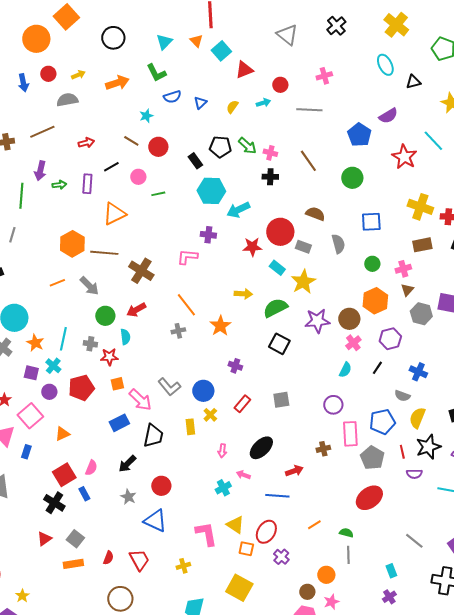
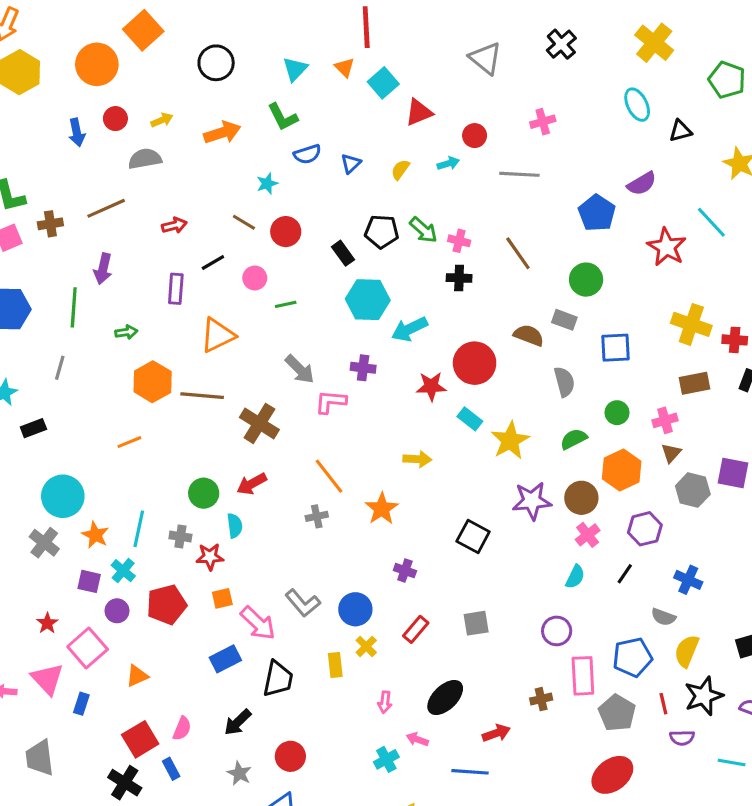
green arrow: (59, 185) -> (126, 332), moved
gray rectangle: (303, 247) -> (564, 320), moved
gray arrow: (89, 286) -> (300, 369), moved
green semicircle: (275, 308) -> (574, 439), moved, size x0.7

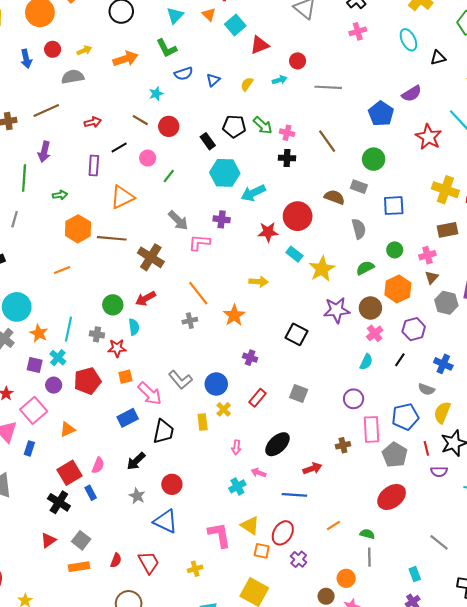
pink cross: (543, 122) -> (358, 31), moved
green line: (286, 304) -> (169, 176), turned -40
gray square: (476, 623) -> (299, 394), turned 30

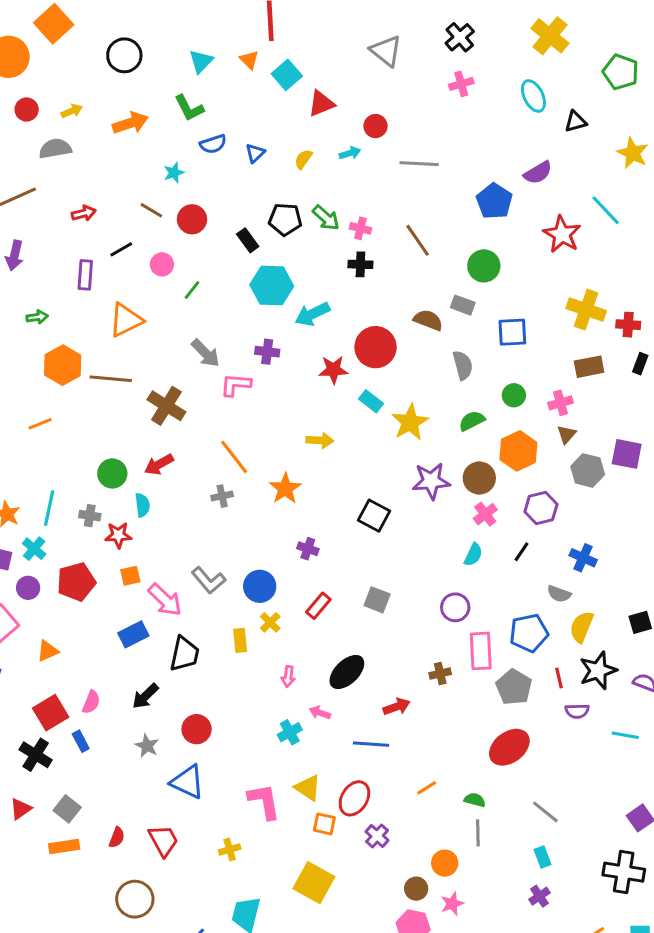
gray line: (439, 542) -> (545, 812), moved

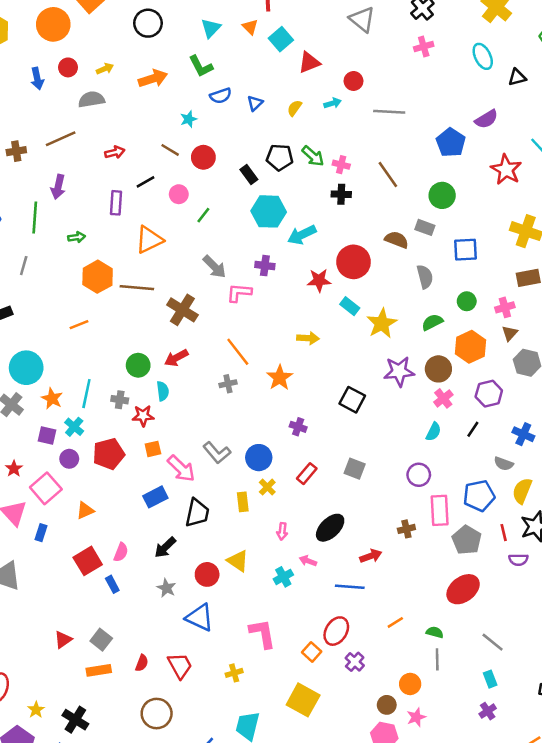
black cross: (36, 755) -> (75, 720), moved
yellow triangle: (308, 788) -> (238, 561), moved
orange square: (324, 824) -> (312, 652), turned 30

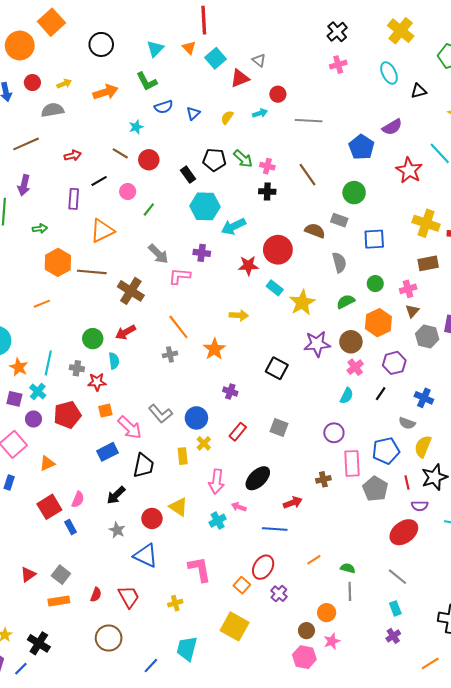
gray triangle: (362, 19) -> (259, 60), moved, size x0.6
pink arrow: (282, 531) -> (217, 481), size x1.6
red ellipse: (463, 589) -> (404, 532), moved

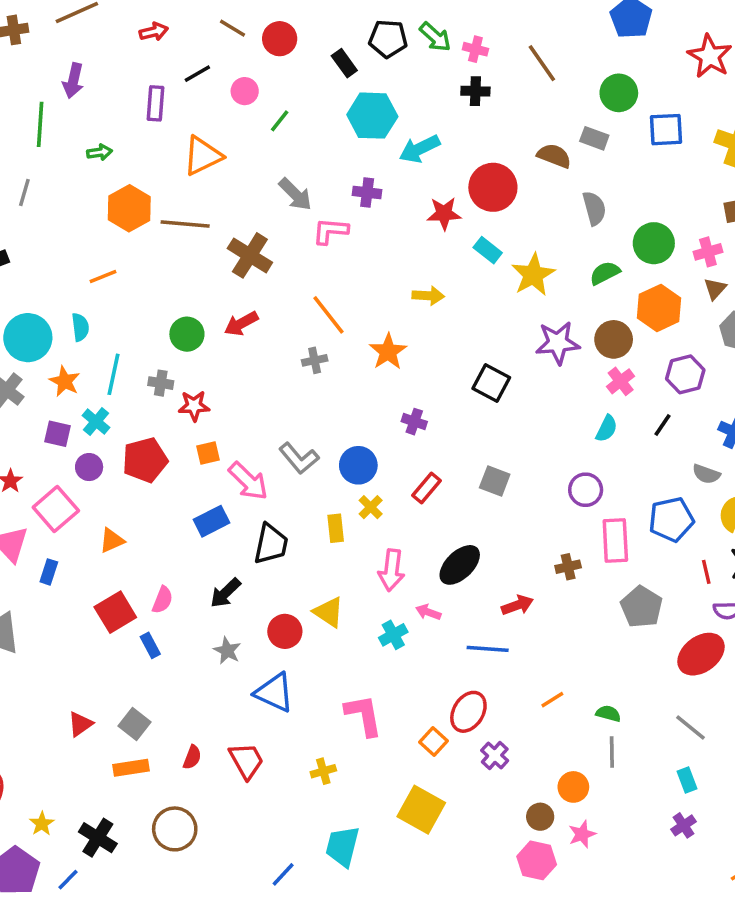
blue square: (374, 239) -> (666, 130), moved
green circle: (375, 284) -> (654, 243), size x1.5
cyan semicircle: (114, 361) -> (80, 327), moved
gray pentagon: (375, 489) -> (642, 607), moved
brown circle: (109, 638) -> (175, 829), moved

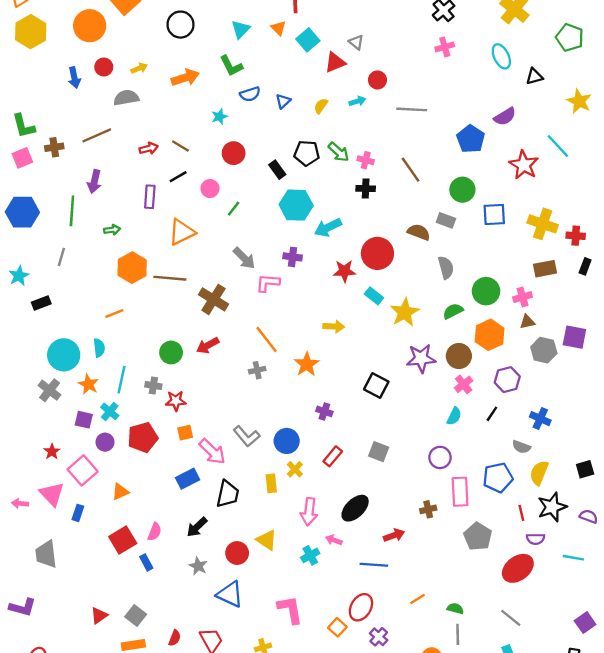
brown line: (232, 28) -> (180, 146), moved
brown triangle: (715, 289) -> (527, 322), turned 35

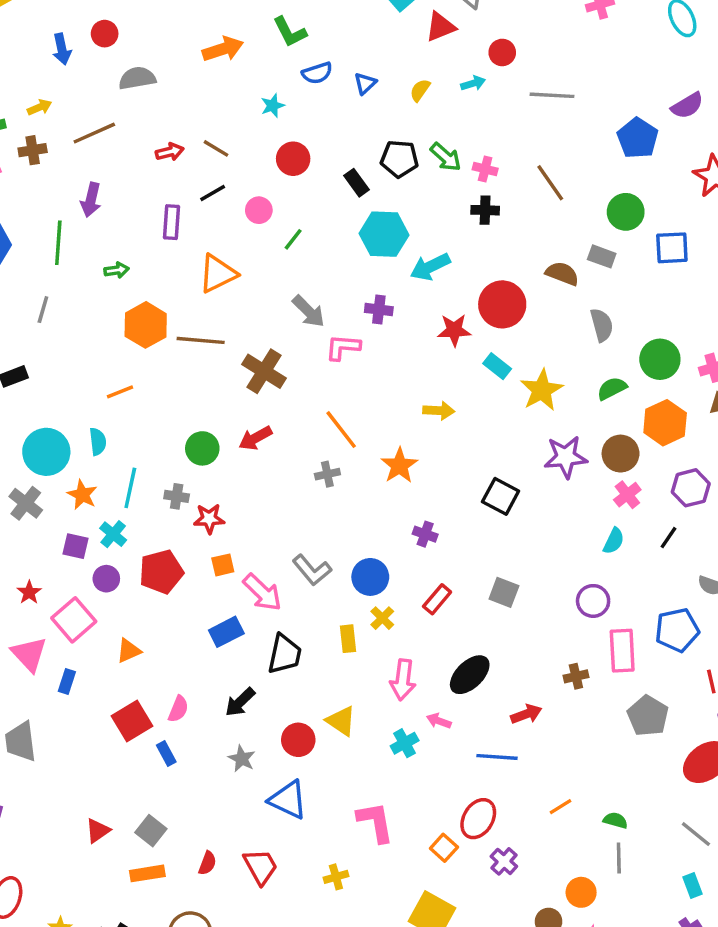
yellow arrow: (139, 68) -> (39, 107), moved

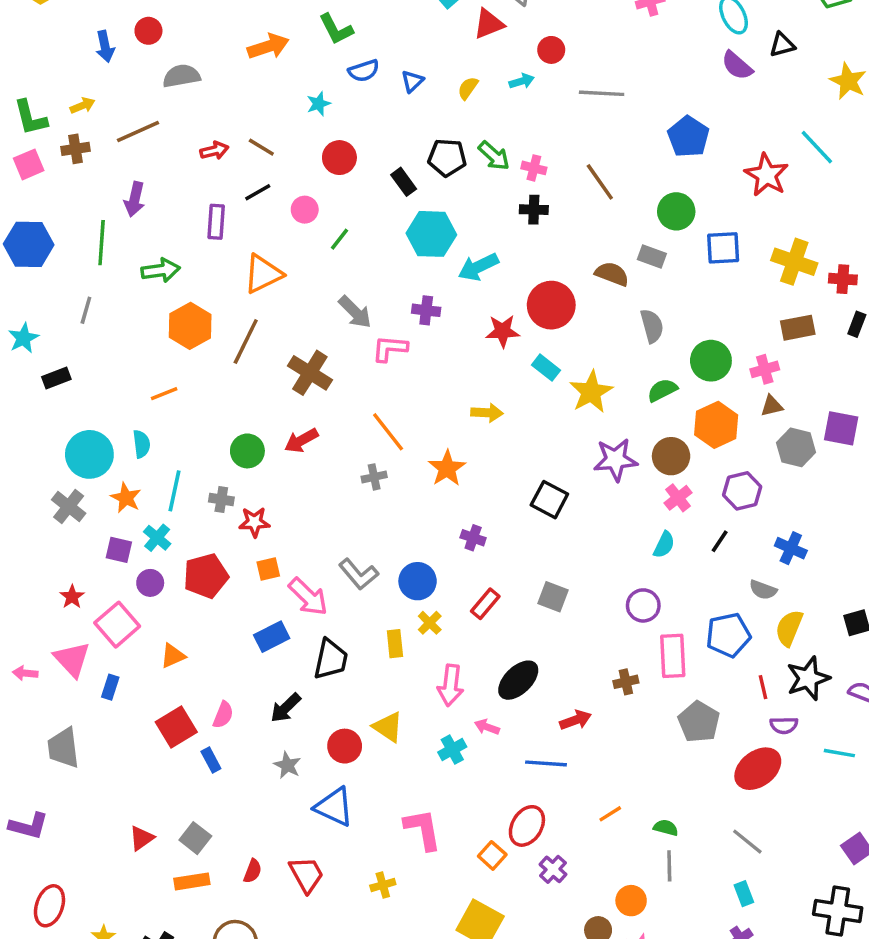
purple semicircle: (687, 106) -> (737, 66), moved, turned 72
green arrow: (117, 270) -> (161, 270), size x1.5
brown line: (201, 340) -> (246, 342), turned -69

